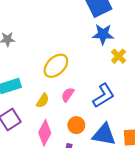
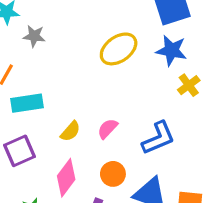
yellow ellipse: (56, 66) -> (119, 49), moved

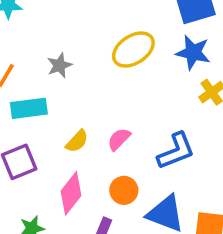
gray star: (34, 36) -> (59, 65), moved, turned -30

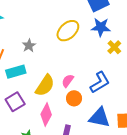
yellow semicircle: (77, 141) -> (45, 85), size x1.6
orange circle: (124, 190) -> (74, 98), moved

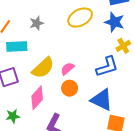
blue L-shape: (100, 82) -> (107, 67), moved
blue triangle: (100, 117) -> (102, 100), moved

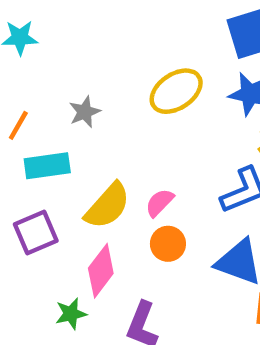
green star: (13, 116) -> (71, 314), moved

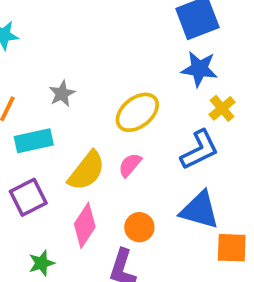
yellow ellipse: (176, 91) -> (137, 112), moved
orange circle: (168, 244) -> (139, 227), moved
green star: (71, 314) -> (42, 263), moved

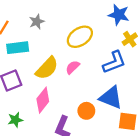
orange circle: (139, 227) -> (86, 111), moved

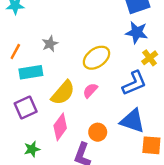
orange circle: (86, 111) -> (98, 132), moved

